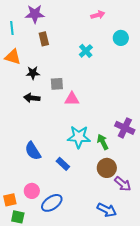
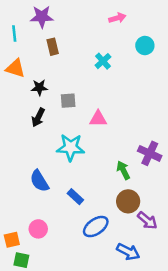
black arrow: (32, 98) -> (38, 117), turned -70
pink triangle: (72, 99) -> (98, 119), moved
cyan star: (79, 137) -> (71, 147), moved
blue ellipse: (52, 203) -> (96, 227), moved

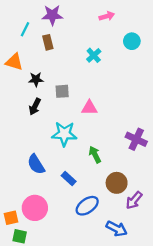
purple star: (42, 17) -> (52, 15), moved
cyan line: (14, 34) -> (25, 29), moved, turned 32
green arrow: (123, 170) -> (95, 155), moved
purple arrow: (147, 221) -> (134, 200), turned 90
pink circle: (38, 229) -> (35, 208), size x1.5

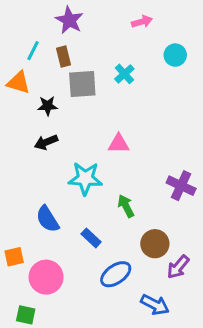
purple star: (52, 15) -> (69, 20), turned 30
cyan line: (25, 29) -> (33, 51), moved
gray square: (62, 91) -> (82, 84), moved, size x1.5
black arrow: (35, 107) -> (46, 142), turned 42
orange square: (11, 218) -> (14, 257), moved

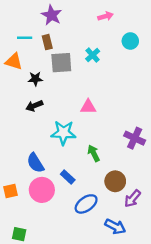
cyan line: (33, 51) -> (25, 38), turned 64
pink circle: (46, 277) -> (42, 190), moved

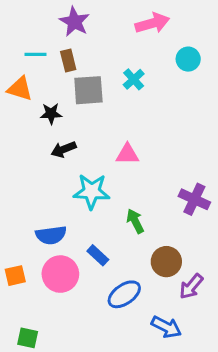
pink arrow: (105, 16) -> (152, 23), size x1.5
black arrow: (34, 106) -> (64, 149), moved
blue semicircle: (35, 163) -> (51, 235), turned -66

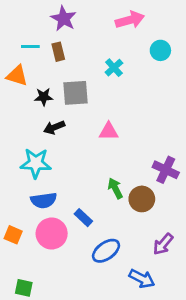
gray square: (88, 90) -> (75, 93), moved
cyan star: (92, 191) -> (36, 163), moved
brown circle: (166, 262) -> (142, 199), moved
orange square: (15, 276) -> (13, 235), turned 36

